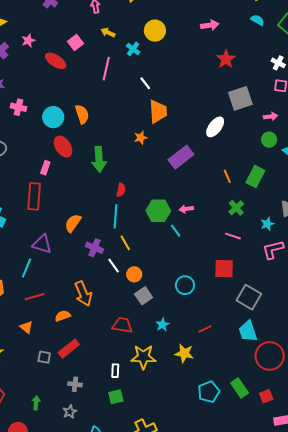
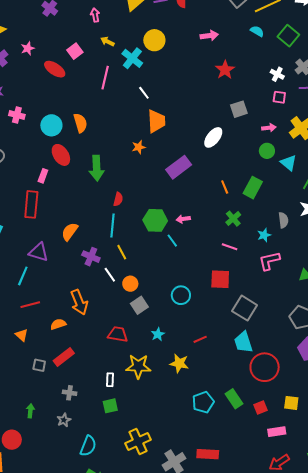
cyan cross: (133, 49) -> (132, 58), size x1.5
gray square: (240, 98) -> (239, 109), size x0.7

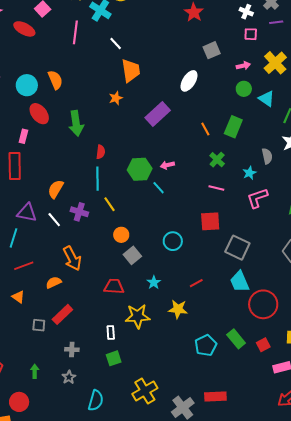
white line: (110, 275) -> (54, 220), moved

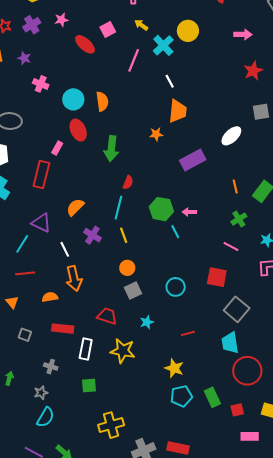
white line: (54, 220) -> (65, 249), moved
yellow star: (178, 309) -> (174, 368), moved
red rectangle: (62, 314) -> (63, 329), moved, turned 35
white rectangle: (111, 332) -> (86, 349), moved, size x1.5
cyan semicircle: (96, 400) -> (45, 417), moved

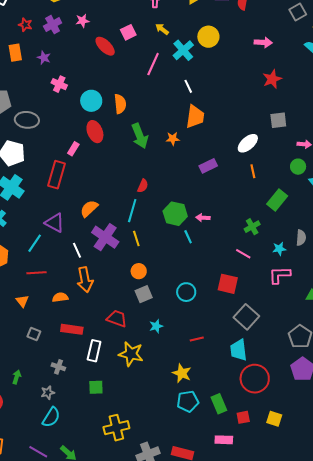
green arrow: (111, 149) -> (140, 136), moved, turned -30
purple rectangle: (193, 160) -> (208, 166), size x0.7
orange line: (235, 187) -> (253, 171), moved
purple cross: (92, 235) -> (105, 237), size x1.5
pink rectangle: (250, 436) -> (224, 440), moved

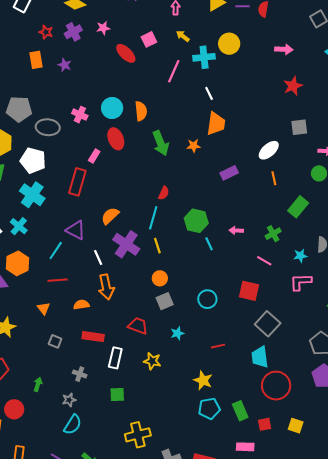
cyan cross: (183, 50) -> (204, 57), turned 35
pink cross: (59, 84) -> (80, 115), moved
pink arrow: (203, 218) -> (236, 230), moved
yellow star: (131, 354) -> (152, 361), size x0.7

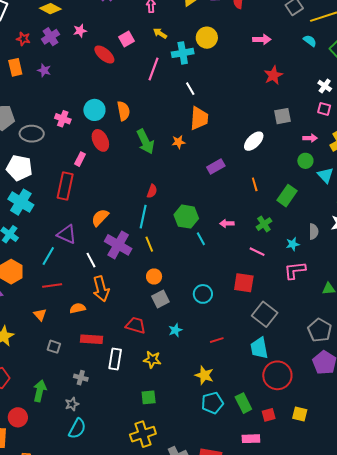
orange line: (274, 178) -> (255, 184), moved
green arrow: (38, 384) -> (40, 391), size x1.5
green square: (117, 395) -> (149, 397), moved

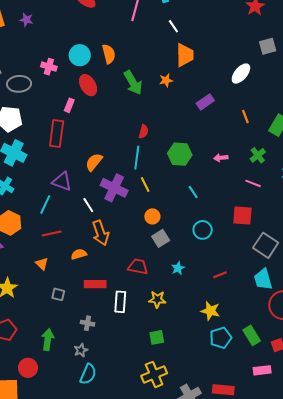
cyan line: (201, 239) -> (193, 192), moved

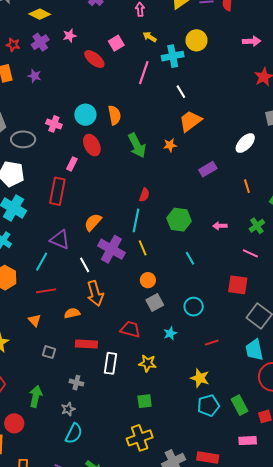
orange trapezoid: (185, 55) -> (190, 121), turned -130
cyan circle: (203, 230) -> (194, 307), moved

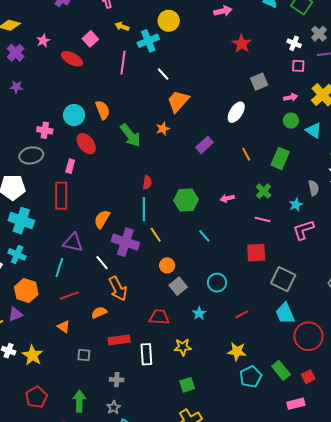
gray ellipse: (23, 139) -> (31, 155), moved

